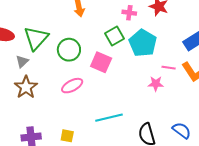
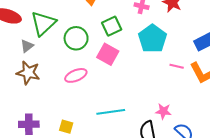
green square: (114, 36) -> (112, 26), moved
pink star: (156, 84) -> (163, 111), moved
brown star: (26, 87) -> (28, 73), turned -30

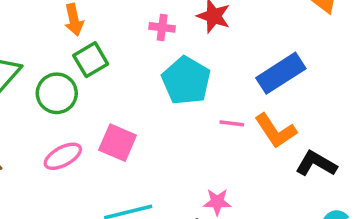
green square: (112, 26) -> (91, 60), moved
pink square: (108, 54) -> (118, 143), moved

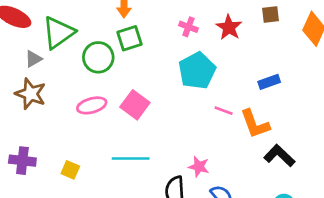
blue rectangle: (281, 73) -> (269, 82), size x0.6

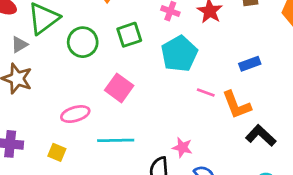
green square: (130, 38) -> (129, 35), moved
pink ellipse: (92, 105) -> (75, 114), moved

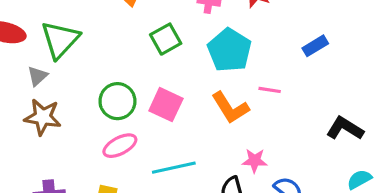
green circle: (83, 42) -> (117, 101), moved
orange L-shape: (236, 105) -> (230, 108), moved

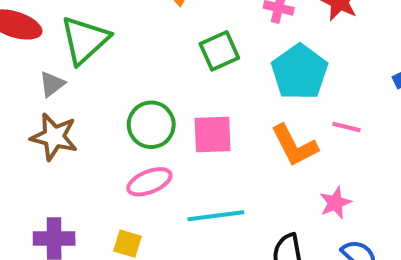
pink square: (166, 105) -> (213, 134), turned -32
pink star: (255, 161) -> (335, 203), moved, turned -30

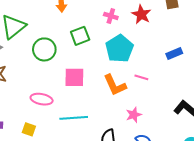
green circle: (151, 125) -> (44, 49), moved
pink ellipse: (149, 182) -> (42, 99), turned 30

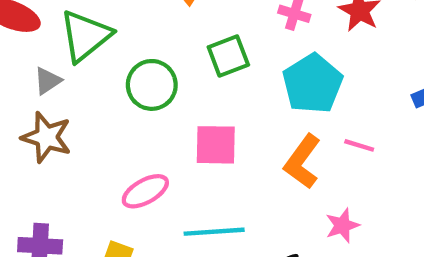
orange L-shape: (115, 85) -> (302, 162), turned 60
pink ellipse: (42, 99) -> (145, 191), turned -40

